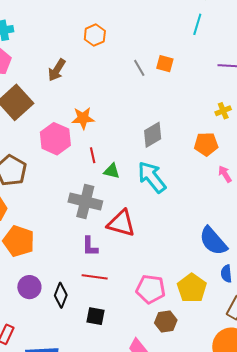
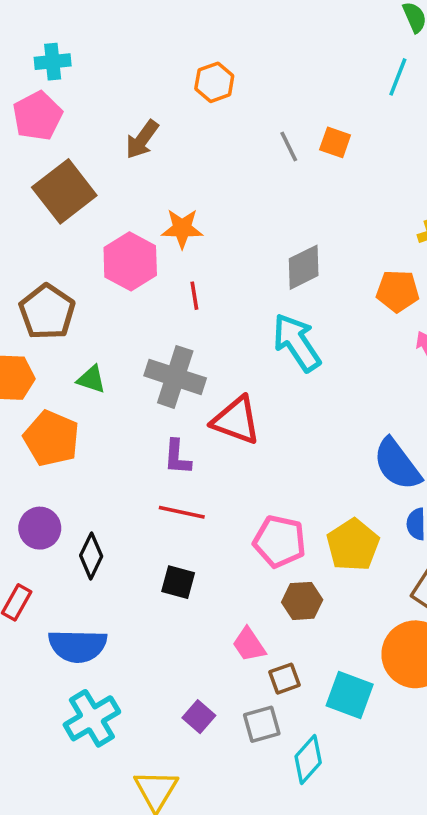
green triangle: (112, 171) -> (91, 379), moved
purple circle: (29, 287) -> (40, 528), moved
black diamond: (61, 295) -> (91, 556), moved

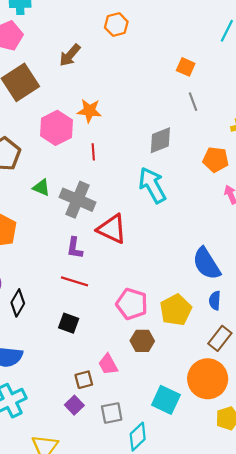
gray line: (289, 146) -> (193, 102), moved
green triangle: (91, 379) -> (41, 188), moved
brown square: (284, 679) -> (84, 380), moved

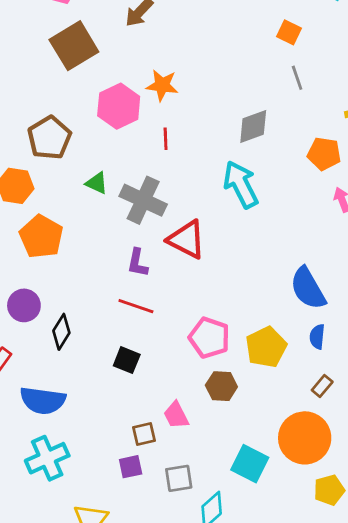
brown rectangle: (220, 338) -> (322, 386), size x0.7
purple square: (74, 405) -> (131, 467), turned 30

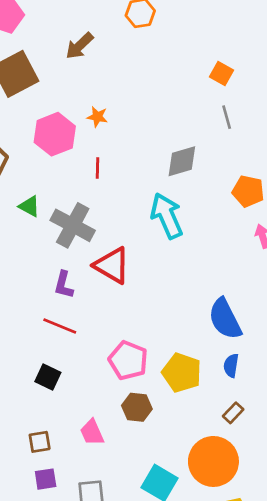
orange star: (162, 85) -> (97, 117), size x0.7
yellow pentagon: (266, 347) -> (182, 373), turned -30
brown square: (144, 434) -> (40, 442), moved

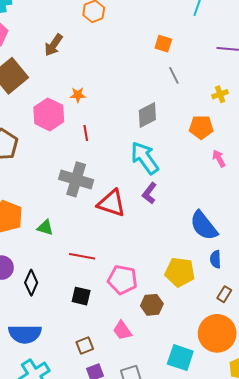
green triangle: (29, 206) -> (45, 228), moved
purple L-shape: (64, 285) -> (149, 193), moved, turned 35
pink pentagon: (128, 360) -> (122, 280), moved

